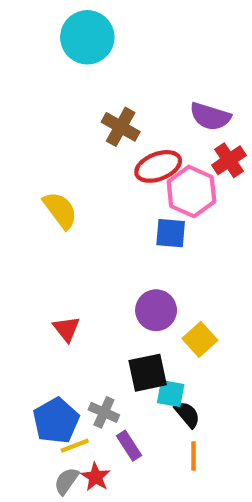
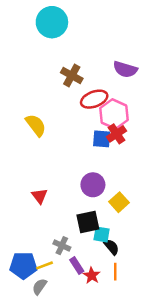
red cross: (229, 160) -> (116, 134), moved
blue pentagon: (56, 421) -> (23, 265), moved, turned 30
red star: (96, 477) -> (92, 275), moved

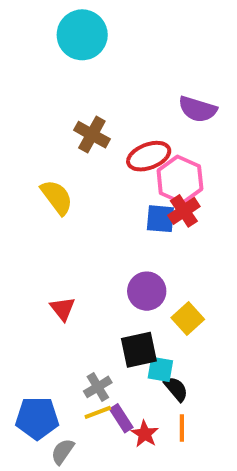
brown cross: (72, 76) -> (92, 135), moved
gray cross: (62, 246) -> (98, 387), turned 35
yellow line: (44, 265) -> (98, 412), moved

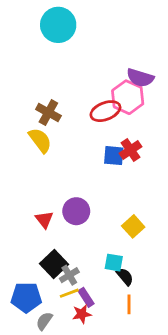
brown cross: (92, 135) -> (48, 112), moved
pink hexagon: (180, 180) -> (128, 97), moved
purple circle: (147, 291) -> (76, 211), moved
black square: (139, 350) -> (54, 264), moved, turned -32
red star: (145, 434) -> (82, 314), moved, turned 30

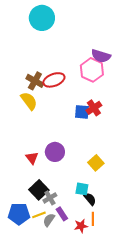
red ellipse: (105, 111) -> (54, 80), moved
yellow line: (69, 293) -> (39, 215), moved
red star: (82, 314) -> (81, 226), moved
gray semicircle: (44, 321) -> (49, 220), moved

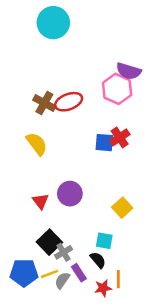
yellow semicircle: (29, 101) -> (37, 144), moved
black semicircle: (90, 199) -> (98, 260), moved

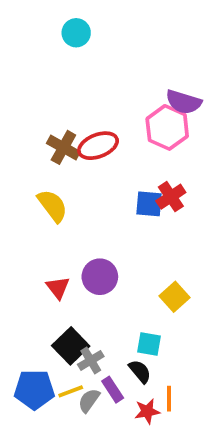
cyan circle: (53, 23) -> (76, 33), size x0.6

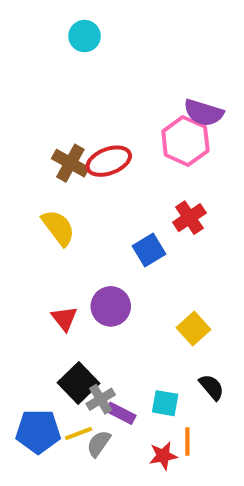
blue square: (149, 204) -> (149, 250), moved, turned -36
cyan square: (149, 344) -> (165, 403), moved
black semicircle: (140, 371) -> (212, 387), moved
purple rectangle: (113, 390) -> (121, 413), moved, turned -30

